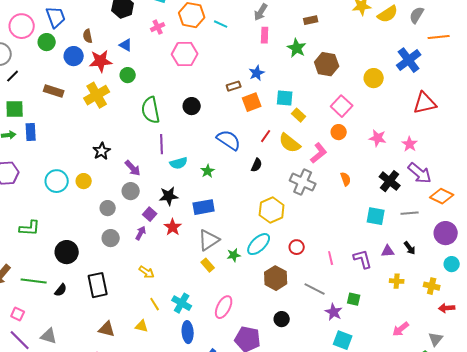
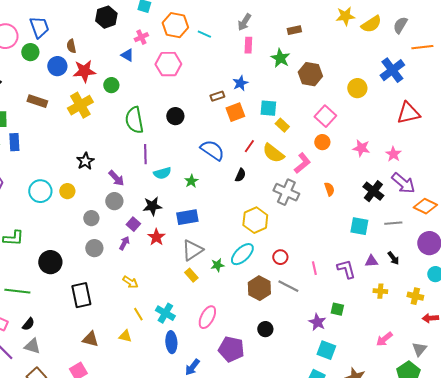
blue triangle: (126, 45) -> (127, 55), moved
gray line: (315, 289) -> (288, 286), moved
black semicircle: (61, 290) -> (28, 324), moved

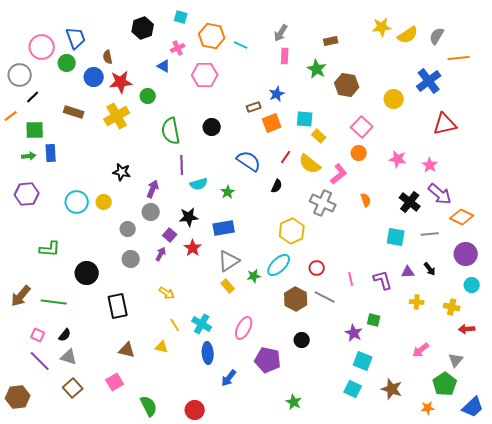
black star: (85, 161) -> (122, 172), turned -30
purple arrow: (116, 178) -> (153, 189), turned -114

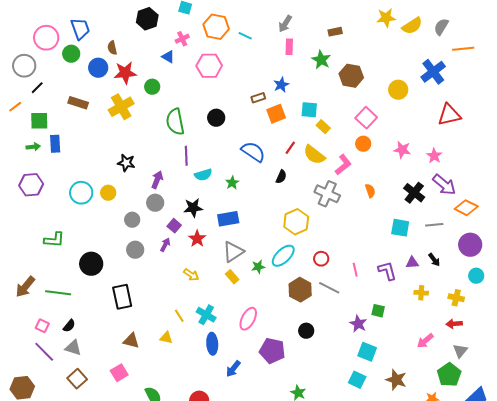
yellow arrow: (167, 293) -> (191, 275), moved
red arrow: (467, 329) -> (454, 324), moved

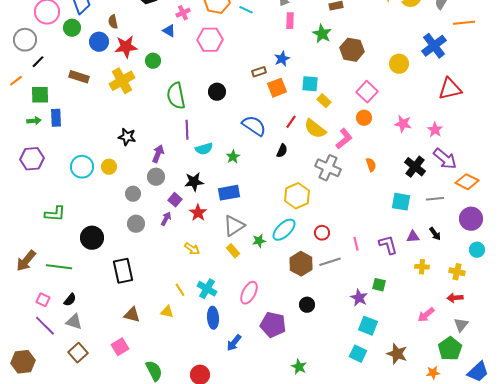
gray line: (329, 288) -> (330, 262), turned -45

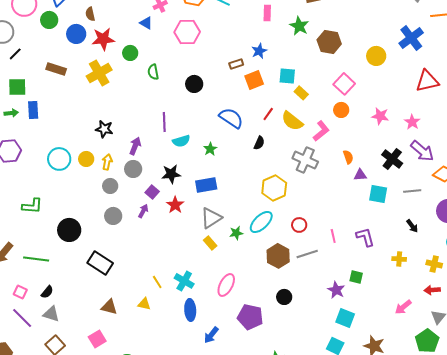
green semicircle: (176, 96) -> (153, 72), moved, size x0.6
purple triangle: (413, 237) -> (360, 175), moved
yellow arrow: (192, 249) -> (107, 162), moved, turned -112
black rectangle: (123, 271) -> (100, 263), turned -45

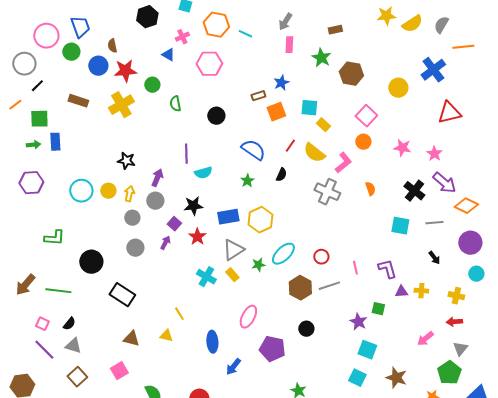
green star: (210, 149) -> (247, 181), moved
purple triangle: (360, 175) -> (401, 292), moved
yellow hexagon: (274, 188) -> (260, 220), moved
cyan cross: (184, 281) -> (206, 277), moved

